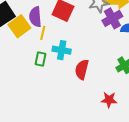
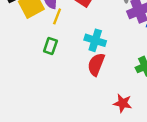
cyan cross: (62, 50) -> (95, 40), moved

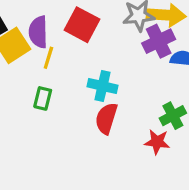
red star: (123, 103) -> (157, 142), moved

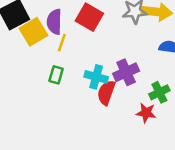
purple cross: (159, 41) -> (126, 72), moved
cyan cross: (103, 86) -> (96, 77), moved

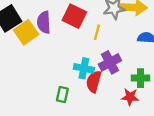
yellow line: (62, 43) -> (97, 32), moved
green rectangle: (56, 75) -> (62, 95), moved
green cross: (159, 92) -> (140, 78), turned 30

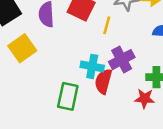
yellow square: (26, 32) -> (22, 48), moved
green rectangle: (62, 95) -> (68, 96), size x1.5

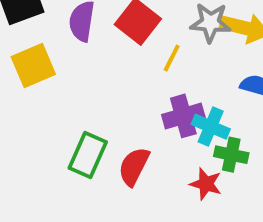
cyan cross: (92, 66) -> (211, 127), moved
red semicircle: (103, 81) -> (134, 166), moved

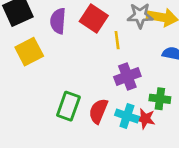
yellow line: (172, 58) -> (117, 40), turned -30
cyan cross: (211, 127) -> (127, 116), moved

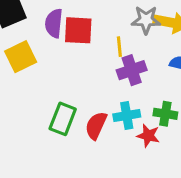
red square: (94, 18) -> (78, 30), moved, turned -32
purple cross: (127, 76) -> (132, 70), moved
cyan cross: (127, 116) -> (127, 116), moved, turned -30

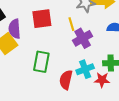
purple semicircle: (54, 23) -> (15, 29), moved
green rectangle: (63, 119) -> (41, 62), moved

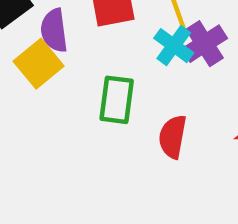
cyan cross: (85, 69) -> (174, 46), moved, turned -30

